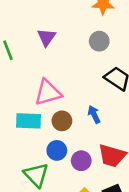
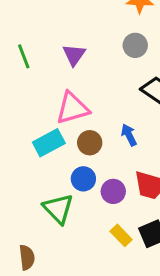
purple triangle: (46, 37) -> (74, 55), moved
cyan rectangle: (28, 121) -> (49, 143), turned -30

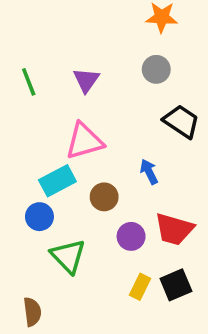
brown circle: (90, 143) -> (104, 197), moved
blue circle: (83, 179) -> (39, 217), moved
yellow rectangle: (121, 235) -> (140, 287), turned 70

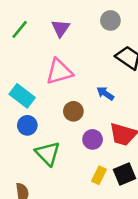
green line: (29, 82) -> (20, 29), turned 60
blue arrow: (149, 172) -> (105, 93), turned -30
cyan rectangle: (57, 181) -> (22, 96), moved, turned 65

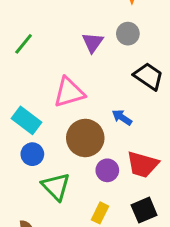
purple triangle: (61, 28) -> (93, 42), moved
brown circle: (73, 111) -> (85, 138), size x1.6
yellow rectangle: (99, 175) -> (100, 213), moved

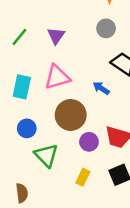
purple triangle: (93, 42) -> (56, 36), moved
blue arrow: (122, 117) -> (101, 88), moved
cyan rectangle: (26, 120) -> (22, 87), moved, turned 65

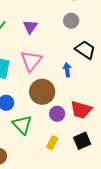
pink triangle: (57, 77) -> (31, 61), turned -35
blue arrow: (101, 88) -> (67, 70), turned 48

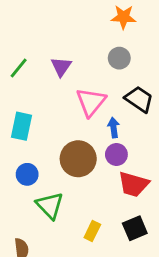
pink triangle: (31, 61) -> (91, 102), moved
purple circle: (57, 114) -> (116, 154), moved

